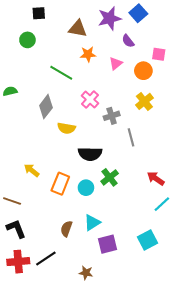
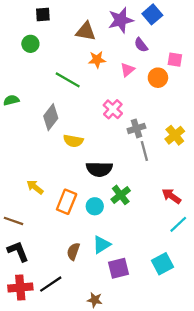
pink cross: (90, 99) -> (113, 109), moved
yellow cross: (144, 101) -> (175, 135), moved
gray cross: (112, 116) -> (136, 128), moved

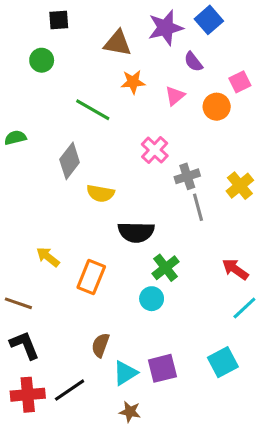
pink square: (175, 60) -> (240, 82), turned -35
cyan circle: (95, 206) -> (152, 299), moved
cyan triangle: (102, 245) -> (125, 373), moved

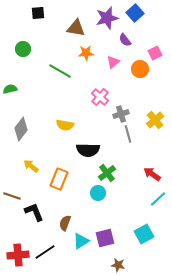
green circle: (42, 60) -> (23, 49), moved
gray diamond: (70, 161) -> (21, 129), moved
black L-shape: (25, 345) -> (34, 212), moved
brown star: (130, 412) -> (118, 265), moved

